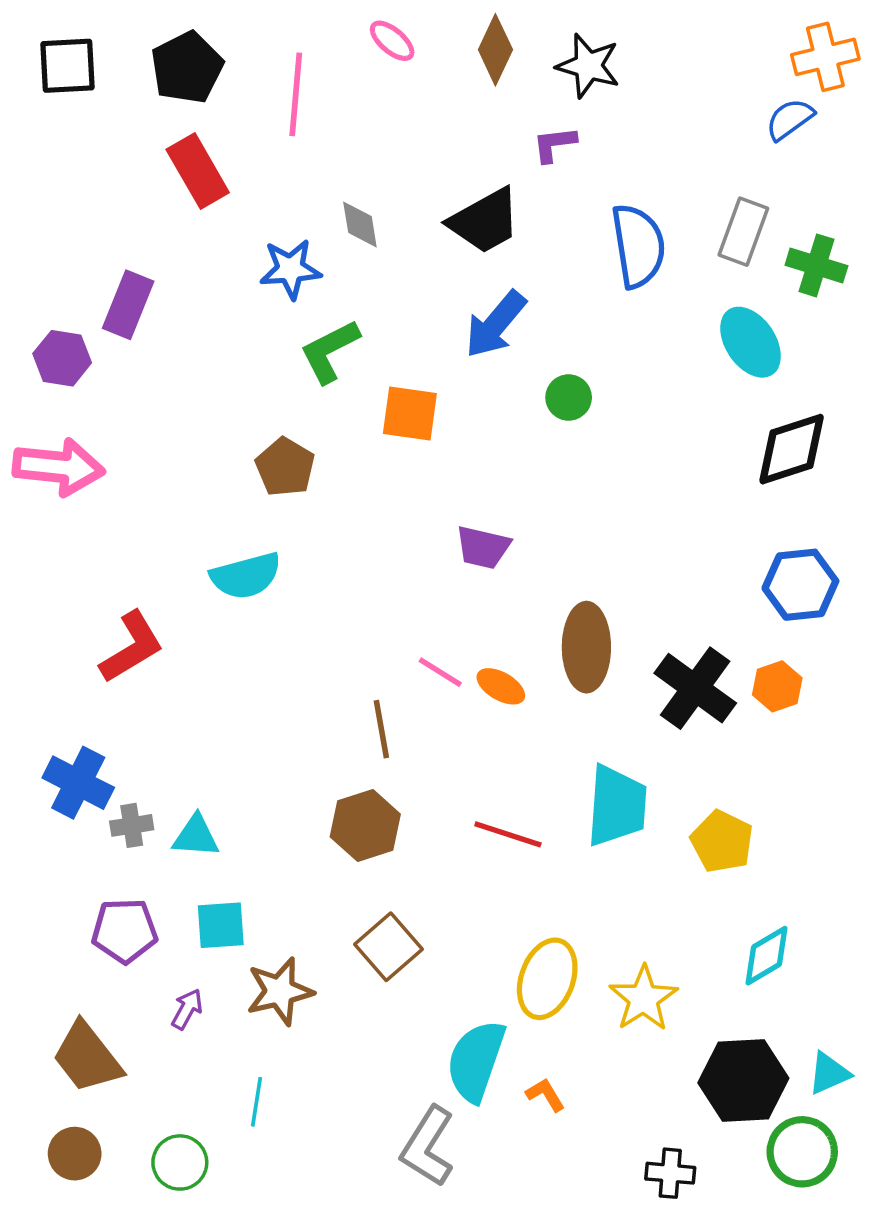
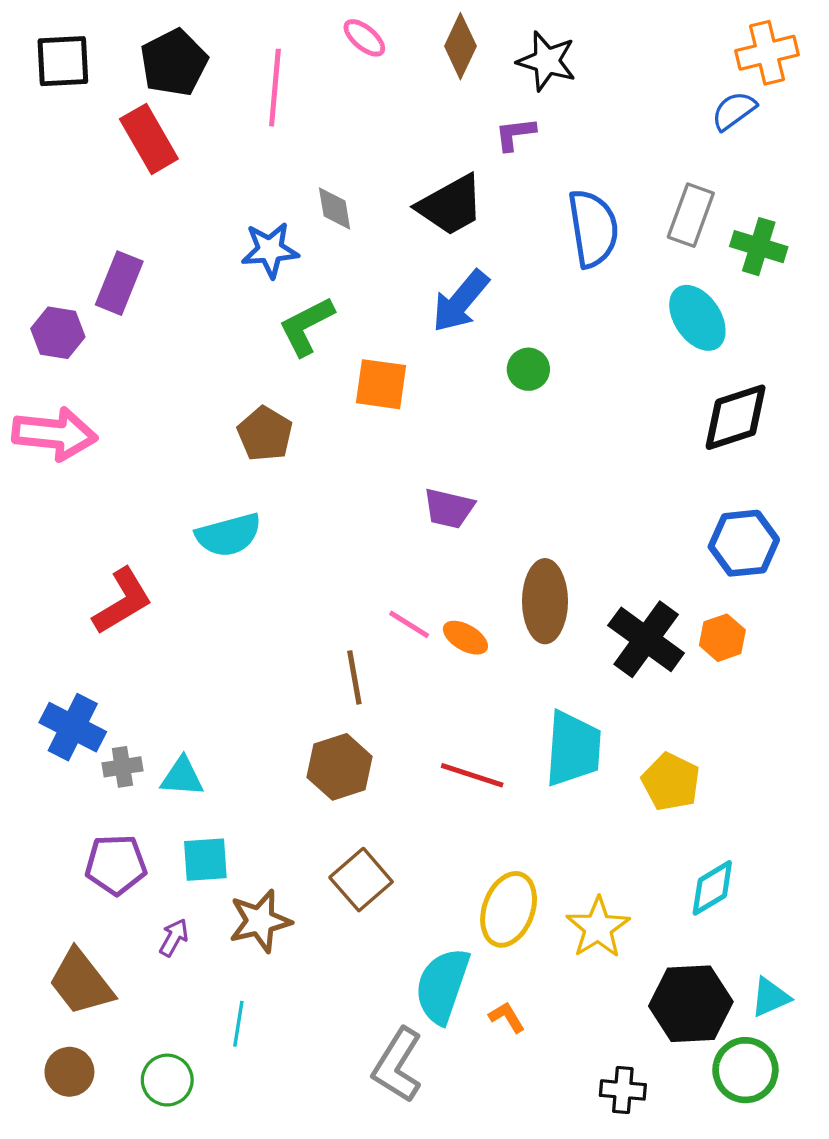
red rectangle: (198, 171) -> (149, 139), moved

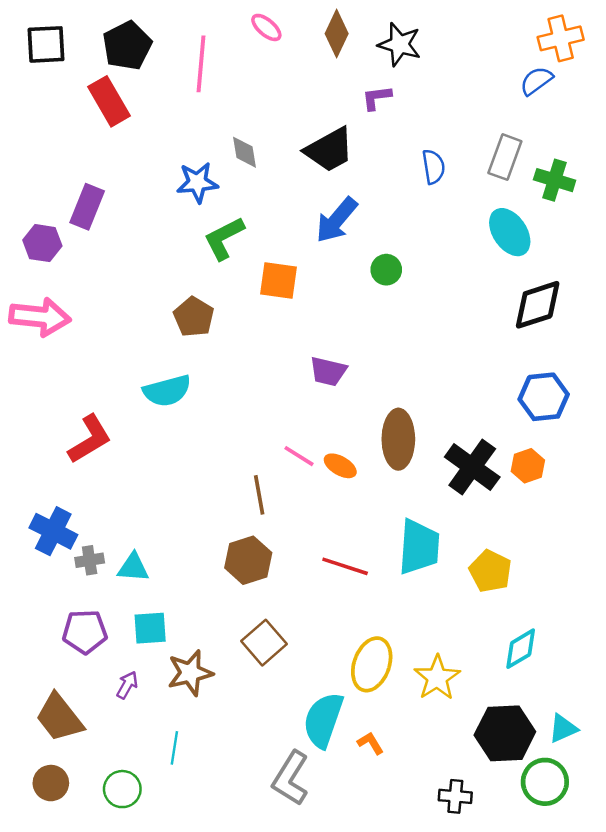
blue semicircle: (593, 228) -> (433, 167), size x0.6

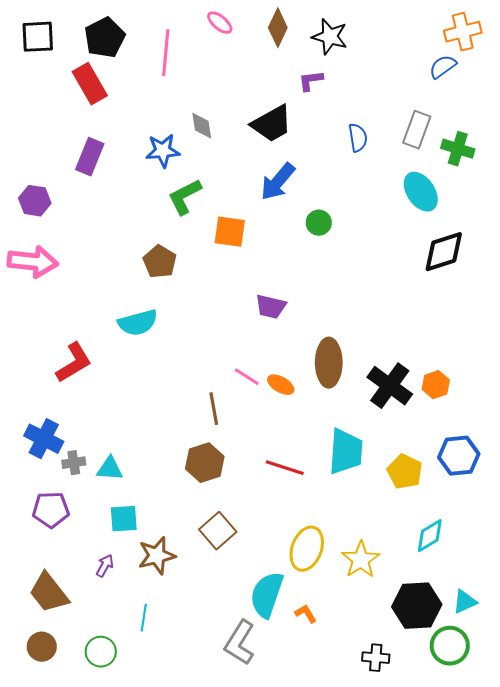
purple rectangle: (87, 207) -> (90, 157), moved
blue hexagon: (544, 397) -> (459, 456), moved
purple pentagon: (85, 632) -> (51, 510), moved

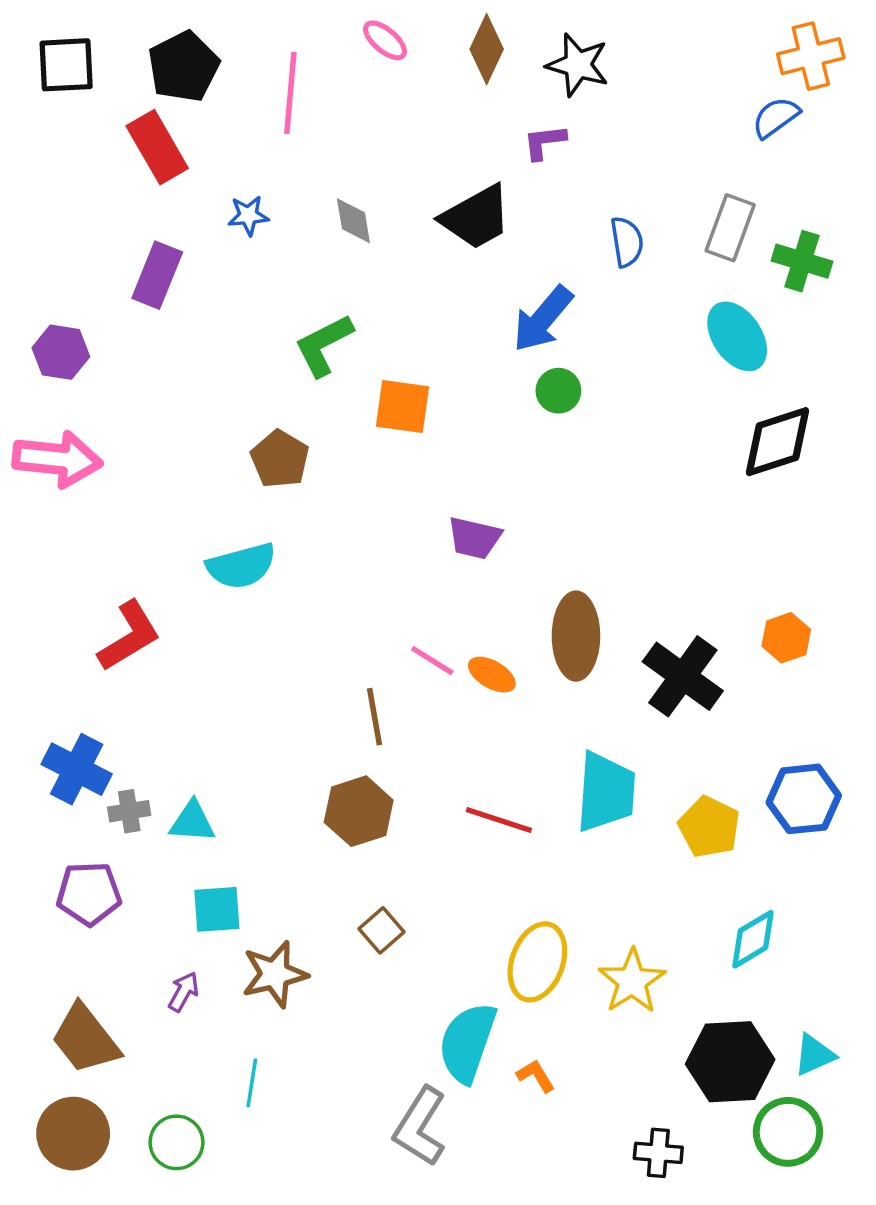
blue star: (163, 151) -> (248, 216), moved, size x0.7
blue arrow: (278, 182) -> (543, 319), moved
orange hexagon: (436, 385) -> (786, 638), moved
brown square: (218, 531) -> (381, 930), size x0.7
brown circle: (42, 647) -> (73, 1134), size x1.4

